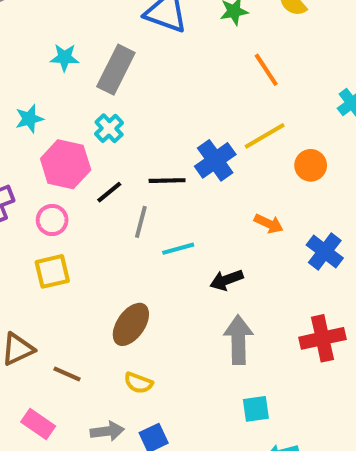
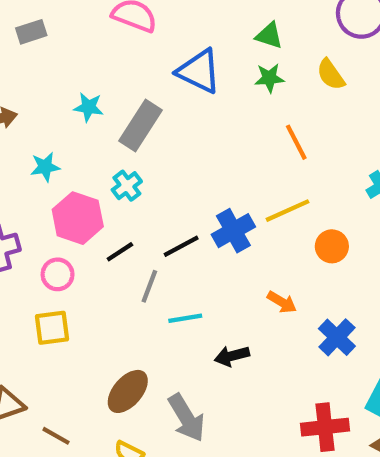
black line: (167, 181) -> (181, 246), turned -33
gray arrow: (238, 340) -> (187, 418), moved, turned 144

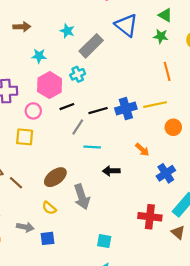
brown line: (56, 436) -> (16, 183), moved

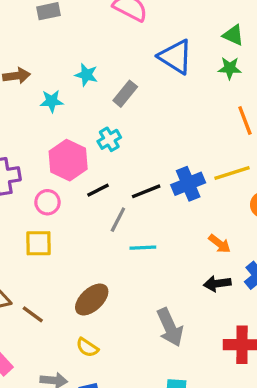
gray rectangle: (91, 46) -> (125, 94), size x0.7
cyan star: (39, 56) -> (52, 101), moved
black arrow: (111, 171) -> (217, 283), moved
gray arrow: (82, 197) -> (170, 327), moved

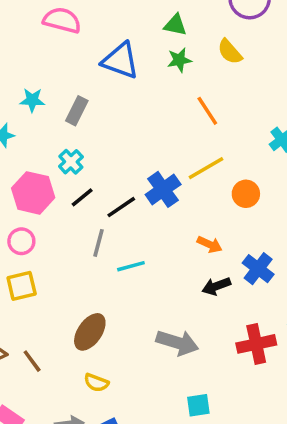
black line: (98, 190) -> (82, 197), moved
brown line: (33, 314) -> (32, 361), turned 30
gray arrow: (170, 327) -> (177, 343), turned -36

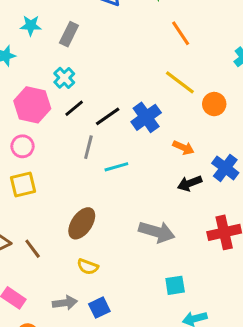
yellow line: (206, 168) -> (180, 82), turned 68
blue cross: (163, 189) -> (146, 117), moved

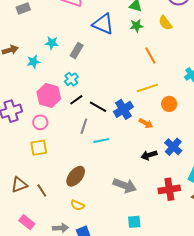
yellow line: (180, 82) -> (147, 88), turned -60
black line: (108, 116) -> (98, 107), turned 60
orange arrow: (183, 148) -> (146, 123), moved

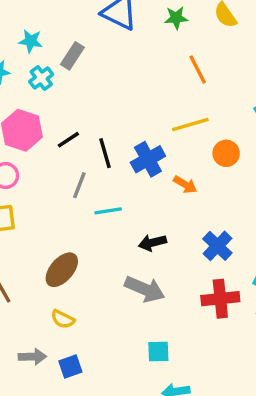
cyan cross: (71, 79) -> (41, 78), moved
black line: (98, 107) -> (105, 153), turned 42
blue cross: (173, 147) -> (217, 246), moved
black arrow: (149, 155) -> (152, 243), moved

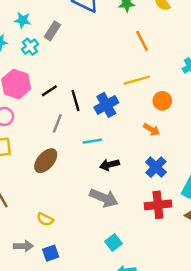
orange arrow: (185, 185) -> (152, 129), moved
cyan line: (108, 211) -> (92, 141), moved
brown ellipse: (62, 270) -> (46, 161), moved
cyan square: (158, 352) -> (114, 243), turned -35

